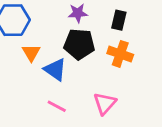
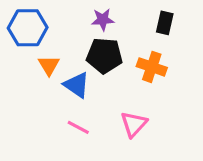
black rectangle: (119, 20) -> (165, 23), moved

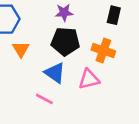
blue triangle: (77, 85) -> (55, 73), moved
pink triangle: (134, 124) -> (89, 79), moved, turned 35

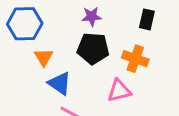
blue triangle: (55, 73) -> (60, 83), moved

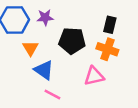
purple star: (92, 16) -> (45, 17), moved
black rectangle: (147, 19) -> (110, 25), moved

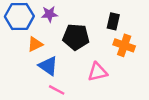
orange triangle: (30, 48) -> (35, 44), turned 35
orange cross: (107, 49) -> (124, 45), moved

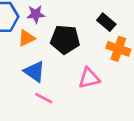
black rectangle: (113, 21) -> (106, 22), turned -63
orange triangle: (35, 44) -> (26, 38), moved

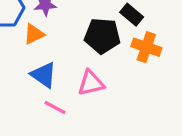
black pentagon: (65, 39) -> (102, 36), moved
pink triangle: (89, 78) -> (91, 83), moved

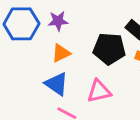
orange triangle: (34, 34) -> (61, 53), moved

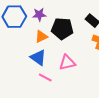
black pentagon: (109, 49) -> (62, 29), moved

